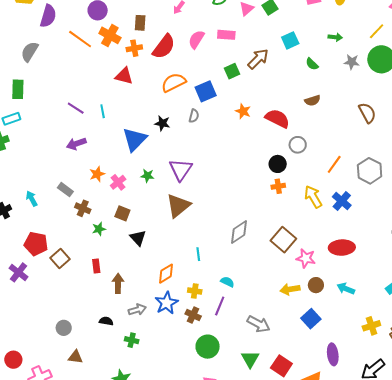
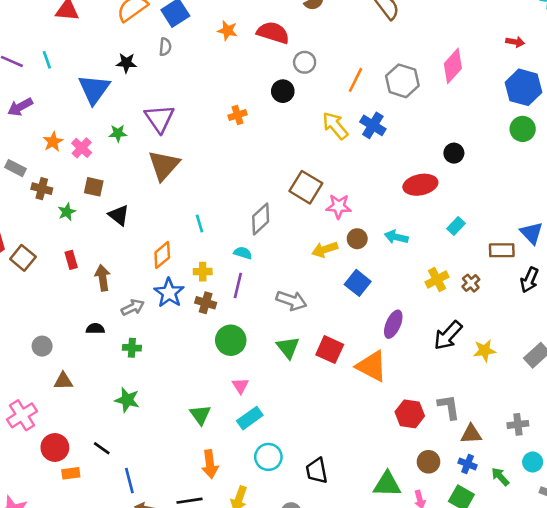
orange cross: (278, 186) -> (237, 115), moved
gray diamond: (239, 232) -> (261, 219), moved
red ellipse: (342, 248) -> (420, 185), moved
purple ellipse: (333, 354) -> (393, 324), turned 40

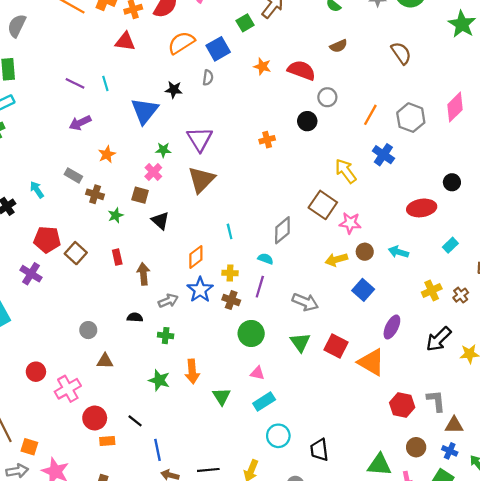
yellow arrow: (335, 126) -> (346, 171), moved
pink cross: (82, 148) -> (153, 172), moved
pink triangle: (240, 386) -> (257, 373), turned -48
orange arrow: (210, 464) -> (192, 371), moved

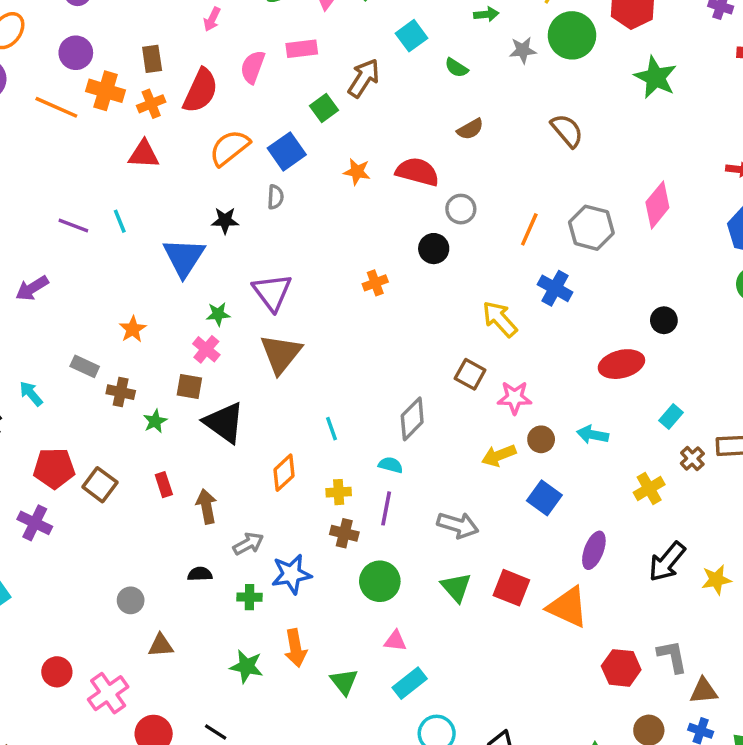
purple arrow: (80, 123) -> (32, 288), moved
brown square: (323, 205) -> (470, 374), size x0.7
black triangle: (160, 221) -> (224, 423), size x1.5
blue star: (200, 290) -> (291, 574), moved, turned 30
brown cross: (461, 295) -> (692, 458), moved

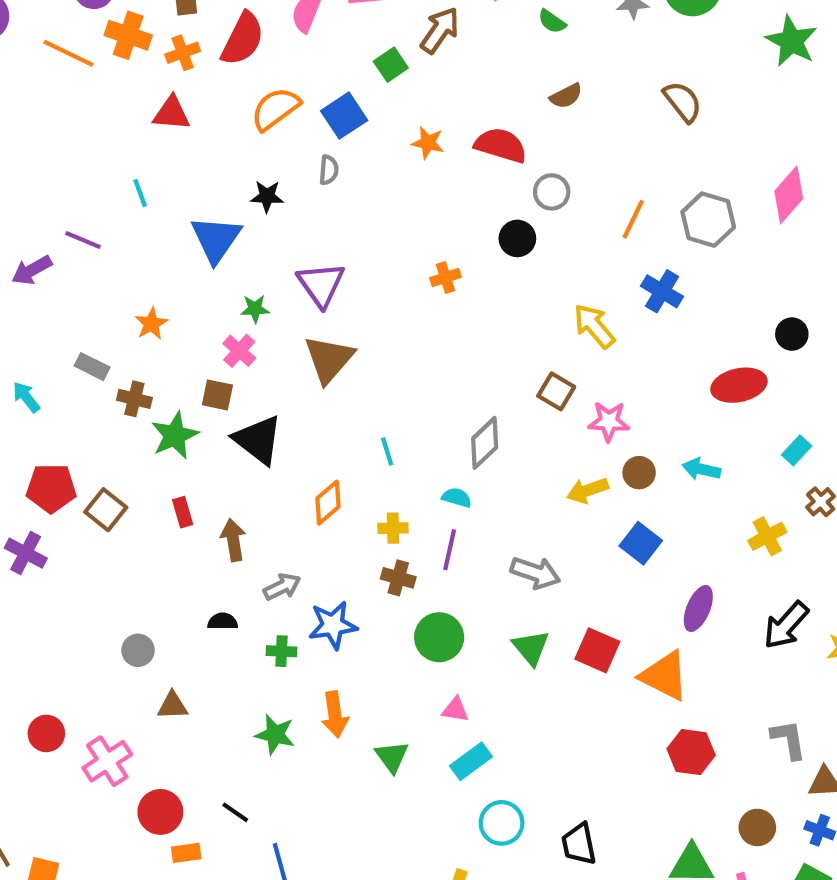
purple line: (73, 226) -> (83, 240), moved
green star: (155, 421) -> (175, 435), size x1.6
red hexagon: (621, 668) -> (691, 752), moved

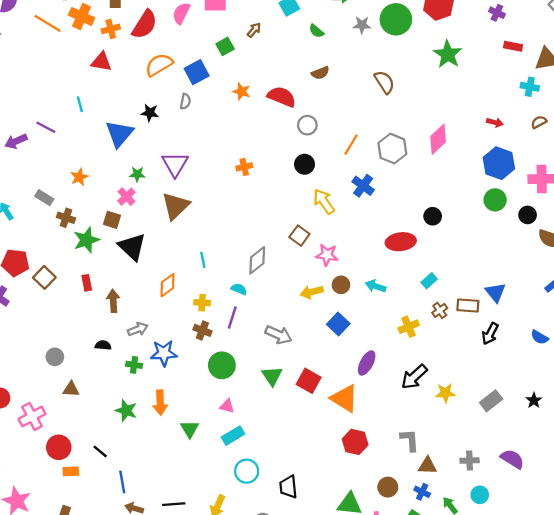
brown arrow: (440, 30) -> (254, 30), size x0.6
black circle: (517, 238) -> (305, 164), moved

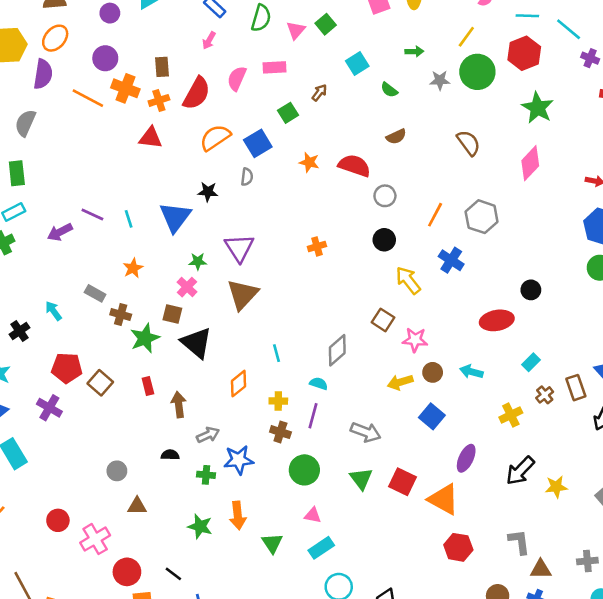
cyan line: (80, 104) -> (129, 219), moved
pink diamond: (438, 139) -> (530, 163), moved
brown rectangle: (468, 305) -> (576, 388), turned 70

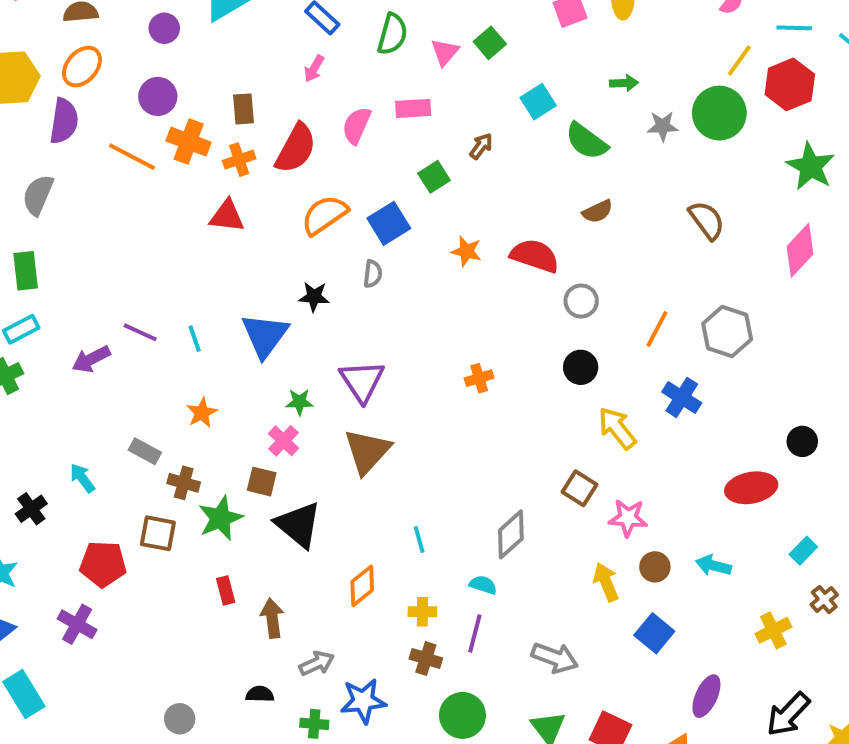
yellow line: (466, 37) -> (739, 61), moved
green semicircle: (389, 90) -> (586, 141), size x1.6
yellow arrow: (400, 382) -> (606, 582), turned 85
brown square: (100, 383) -> (158, 533), moved, turned -30

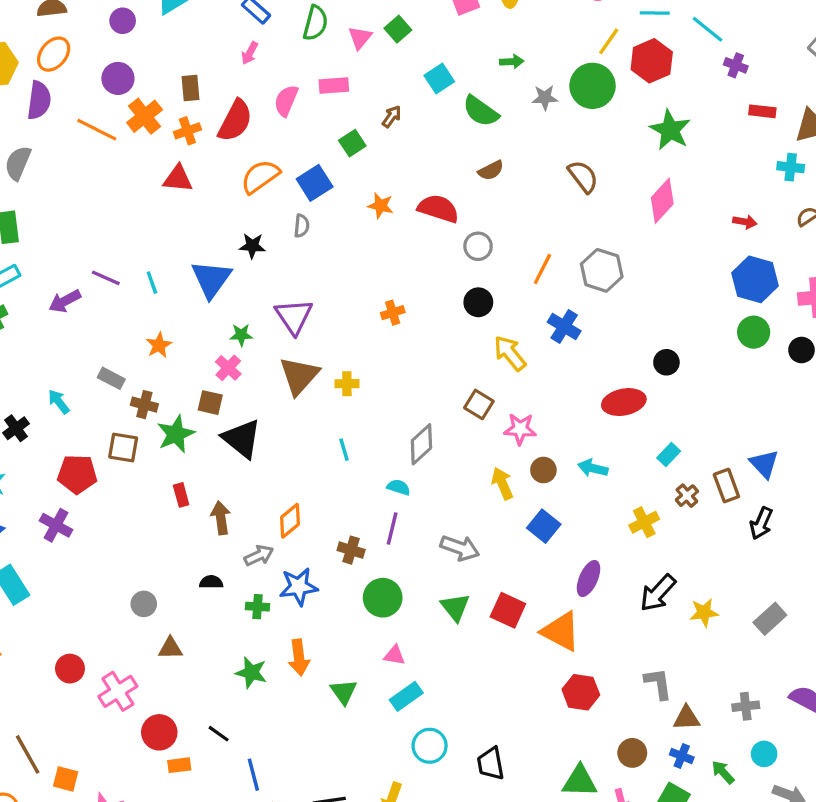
orange cross: (189, 142) -> (145, 116), turned 32
orange diamond: (362, 586) -> (290, 521), moved
yellow cross: (422, 612) -> (347, 384), moved

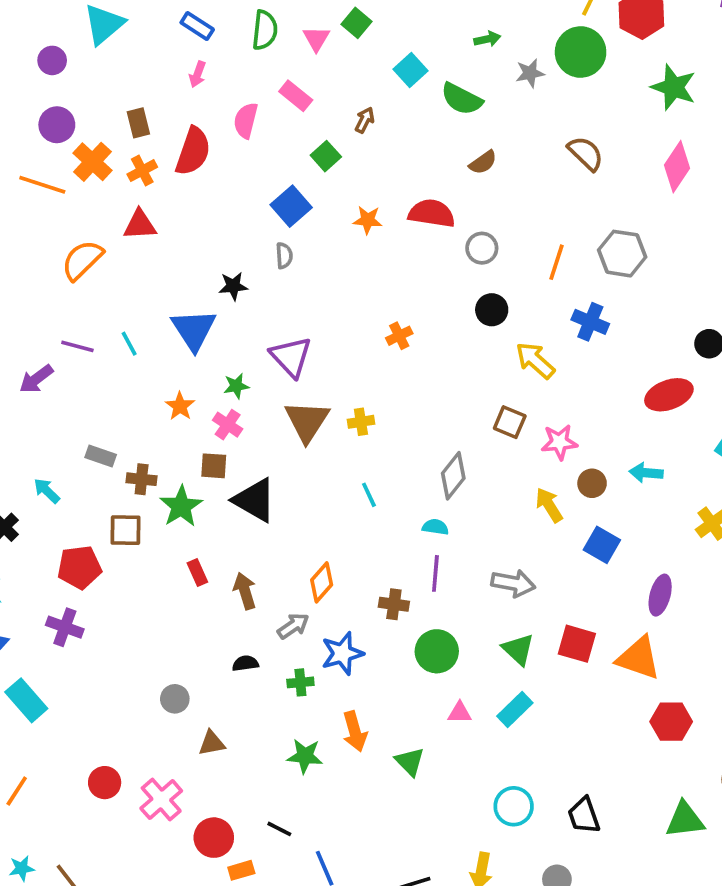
pink rectangle: (334, 86) -> (296, 96), turned 52
orange semicircle: (260, 177) -> (82, 260), moved
orange star: (159, 345) -> (180, 406), moved
cyan rectangle: (406, 696) -> (515, 709), moved

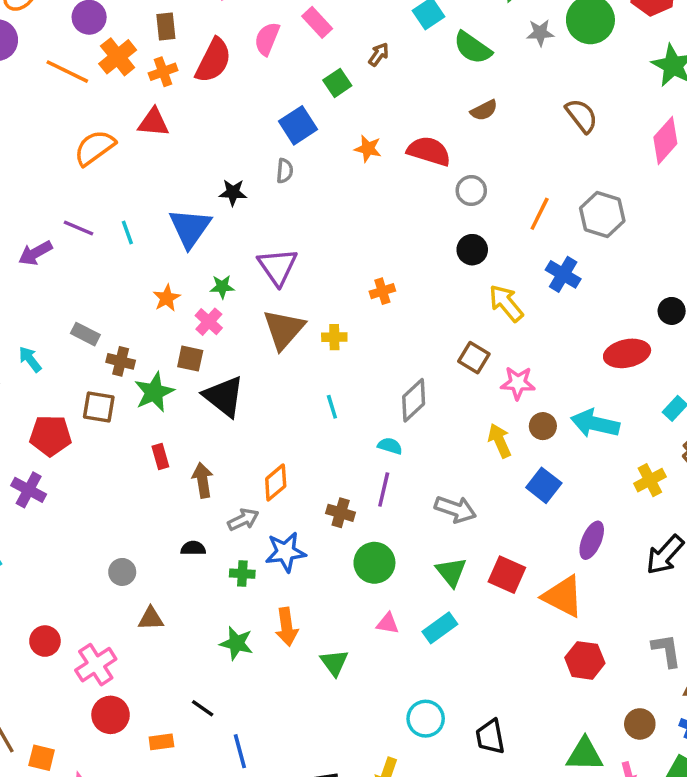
orange cross: (399, 336) -> (382, 291), moved
cyan arrow: (646, 473) -> (595, 424), size x1.5
red circle: (214, 838) -> (111, 715), moved

